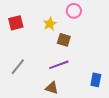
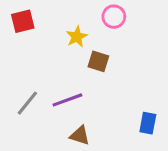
red square: (16, 23) -> (23, 21), moved
purple line: (59, 65) -> (67, 100), moved

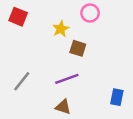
red square: (23, 21) -> (18, 17), turned 36
purple line: (67, 100) -> (67, 79), moved

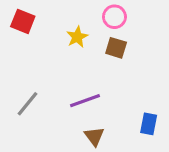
brown square: (78, 48) -> (116, 48), moved
brown triangle: (63, 107) -> (94, 136), moved, turned 35

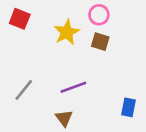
yellow star: (77, 37) -> (67, 32), size x1.4
brown triangle: (94, 136) -> (64, 118), moved

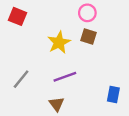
yellow star: (67, 32) -> (59, 42), moved

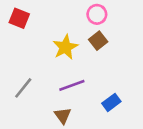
brown square: (89, 37) -> (98, 41), turned 35
blue rectangle: (113, 94) -> (111, 102), moved, turned 42

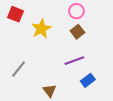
yellow star: (65, 47) -> (41, 29), moved
purple line: (72, 85) -> (74, 61), moved

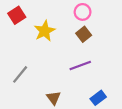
red square: (15, 14) -> (17, 15), turned 35
blue rectangle: (88, 80) -> (98, 98), moved

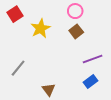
purple line: (80, 65) -> (93, 59), moved
blue rectangle: (98, 98) -> (90, 81), moved

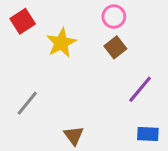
purple line: (93, 59) -> (140, 89), turned -30
blue rectangle: (90, 81) -> (148, 134), moved, turned 40

